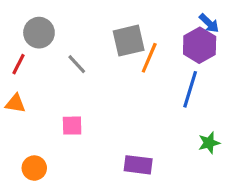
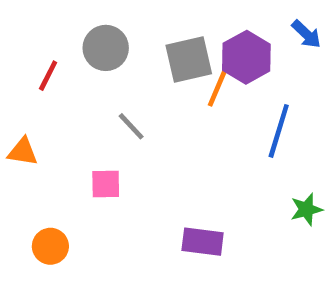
gray circle: (39, 33) -> (106, 48), moved
purple hexagon: (200, 45) -> (246, 57), moved
red line: (19, 64) -> (48, 76), moved
gray line: (77, 64) -> (131, 126), moved

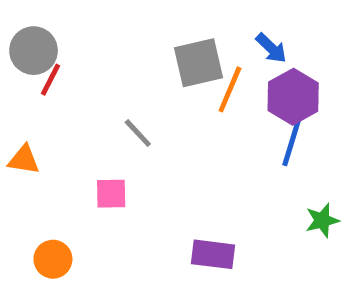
blue arrow: (306, 34) -> (271, 48), moved
gray circle: (106, 48) -> (34, 51), moved
purple hexagon: (246, 57) -> (293, 97), moved

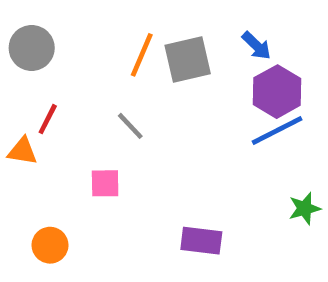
red line: (51, 80) -> (48, 119), moved
orange line: (230, 89) -> (142, 55), moved
blue line: (293, 138) -> (277, 131), turned 46

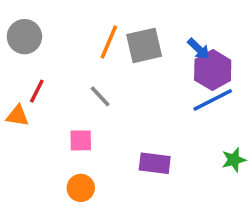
blue arrow: (256, 46) -> (199, 49), moved
purple rectangle: (201, 241) -> (155, 163), moved
orange circle: (50, 245) -> (81, 188), moved

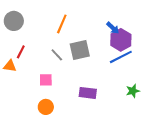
gray square: (144, 45) -> (80, 50), moved

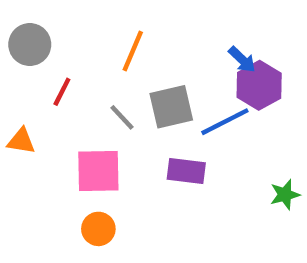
red line: (21, 52) -> (62, 92), moved
blue line: (121, 57) -> (225, 122), moved
pink square: (46, 80) -> (98, 171), size x1.6
purple rectangle: (88, 93) -> (186, 171), moved

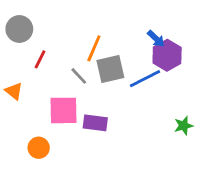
orange line: (133, 51) -> (94, 48), moved
orange triangle: (21, 141) -> (14, 91), turned 30
purple rectangle: (186, 171) -> (95, 123), moved
orange circle: (98, 229) -> (39, 148), moved

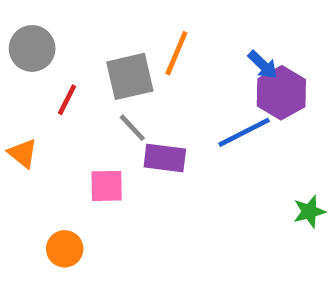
orange line: (94, 48) -> (176, 53), moved
gray square: (110, 69) -> (130, 76), moved
pink square: (64, 110) -> (107, 186), size x0.7
purple rectangle: (95, 123) -> (165, 158), moved

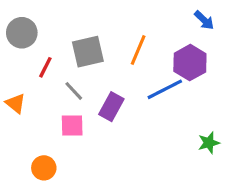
orange line: (176, 53) -> (138, 50), moved
blue arrow: (263, 65) -> (204, 20), moved
gray line: (132, 128) -> (74, 91), moved
purple rectangle: (165, 158) -> (111, 107), turned -68

